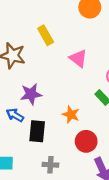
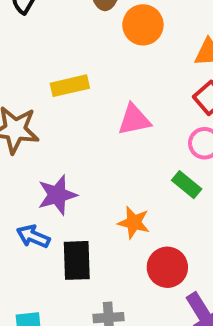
yellow rectangle: (46, 35) -> (70, 86), turned -66
pink triangle: (78, 58) -> (134, 120), turned -42

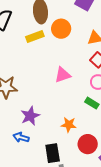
yellow rectangle: (70, 86) -> (35, 36), moved
black rectangle: (77, 260) -> (53, 153), moved

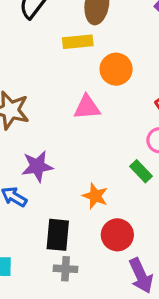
orange circle: (61, 29) -> (116, 69), moved
pink triangle: (63, 75) -> (87, 107), moved

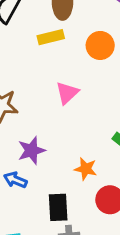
orange circle: (116, 69) -> (100, 45), moved
pink triangle: (87, 107) -> (67, 93), turned -30

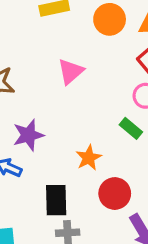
orange star: (86, 169) -> (89, 158), turned 30

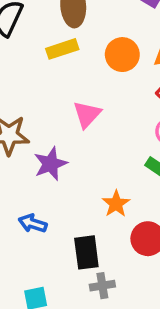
purple star: (28, 135) -> (50, 164), moved

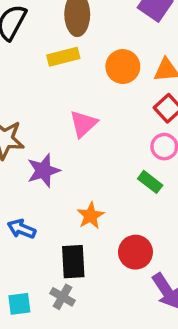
orange star: (116, 204) -> (91, 216), moved
gray cross: (102, 286) -> (62, 297), moved, turned 35

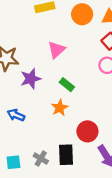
green rectangle: (150, 182) -> (67, 85), moved
black rectangle: (73, 262) -> (66, 155), moved

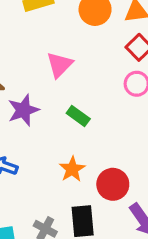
orange star: (60, 108) -> (72, 169), moved

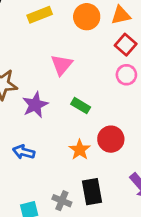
red circle: (113, 184) -> (111, 139), moved

